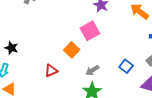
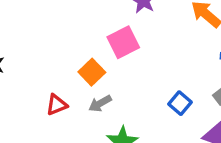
gray arrow: (92, 70) -> (100, 103), moved

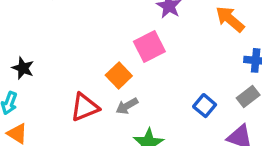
red triangle: (57, 105) -> (85, 107), size x1.4

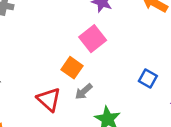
red triangle: (85, 107) -> (49, 99), turned -45

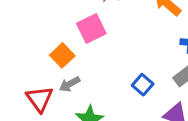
red triangle: (49, 99) -> (40, 99), moved

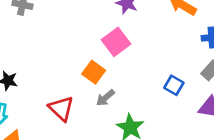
red triangle: (40, 99) -> (61, 108), moved

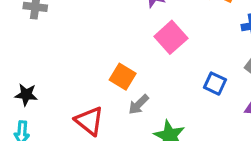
pink square: (116, 42) -> (171, 37), moved

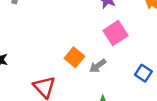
gray arrow: (139, 104) -> (98, 66), moved

